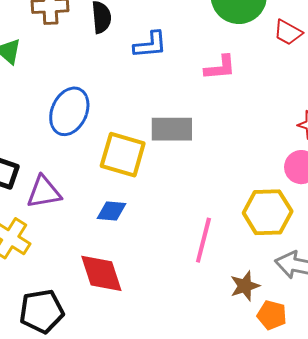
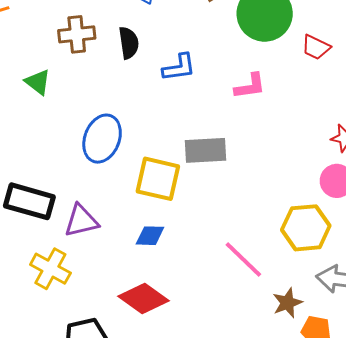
pink line: (203, 240) -> (243, 260), turned -57
red diamond: (101, 273) -> (143, 299), turned -33

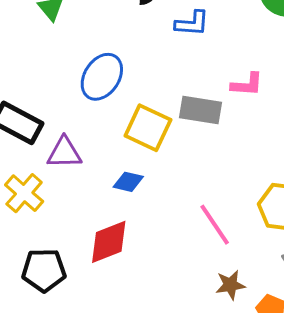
pink L-shape: (250, 86) -> (247, 85), moved
red diamond: (143, 299) -> (109, 242), turned -69
brown star: (287, 303) -> (230, 285), moved

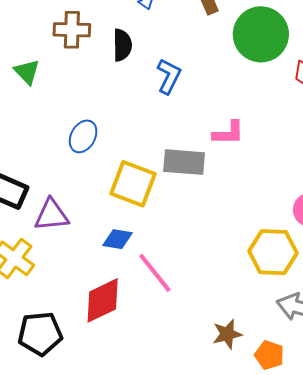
blue L-shape: (192, 23) -> (169, 76), turned -63
blue ellipse: (102, 77) -> (83, 136), size x0.7
pink line: (215, 225) -> (155, 273), moved

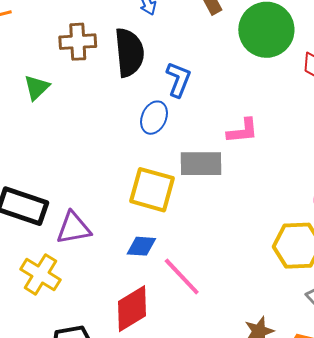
black semicircle: (122, 45) -> (129, 53), size x1.5
green triangle: (27, 72) -> (37, 87), turned 36
blue ellipse: (83, 136) -> (154, 118), moved

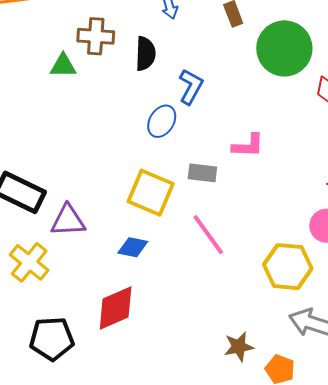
black semicircle: (129, 53) -> (145, 54), size x0.7
green triangle: (37, 87) -> (63, 66), moved, turned 36
gray rectangle: (201, 164) -> (202, 173), size x0.7
pink line: (182, 277) -> (208, 235), moved

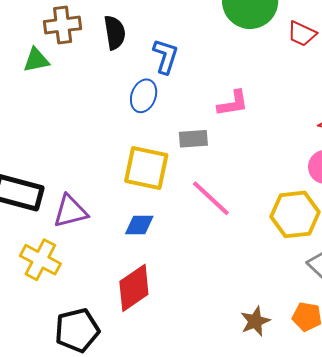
brown star: (239, 347) -> (255, 321), moved

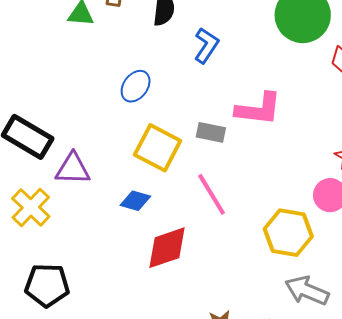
blue ellipse: (144, 96) -> (136, 86), moved
pink L-shape: (233, 103) -> (258, 109), size x1.4
red diamond: (134, 288) -> (167, 248), moved

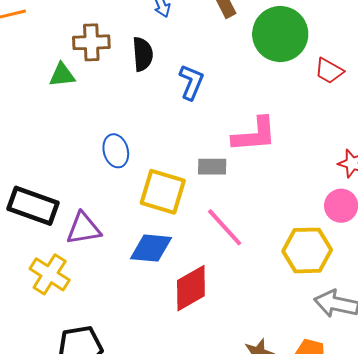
blue ellipse: (136, 86) -> (116, 151), moved, turned -40
blue diamond: (135, 201) -> (151, 248), size x1.4

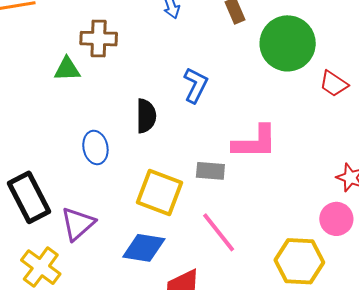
black semicircle: (143, 54) -> (146, 116), moved
blue ellipse: (116, 151) -> (95, 148), moved
black rectangle: (33, 206) -> (29, 197), turned 39
purple triangle: (84, 229) -> (78, 224), turned -36

